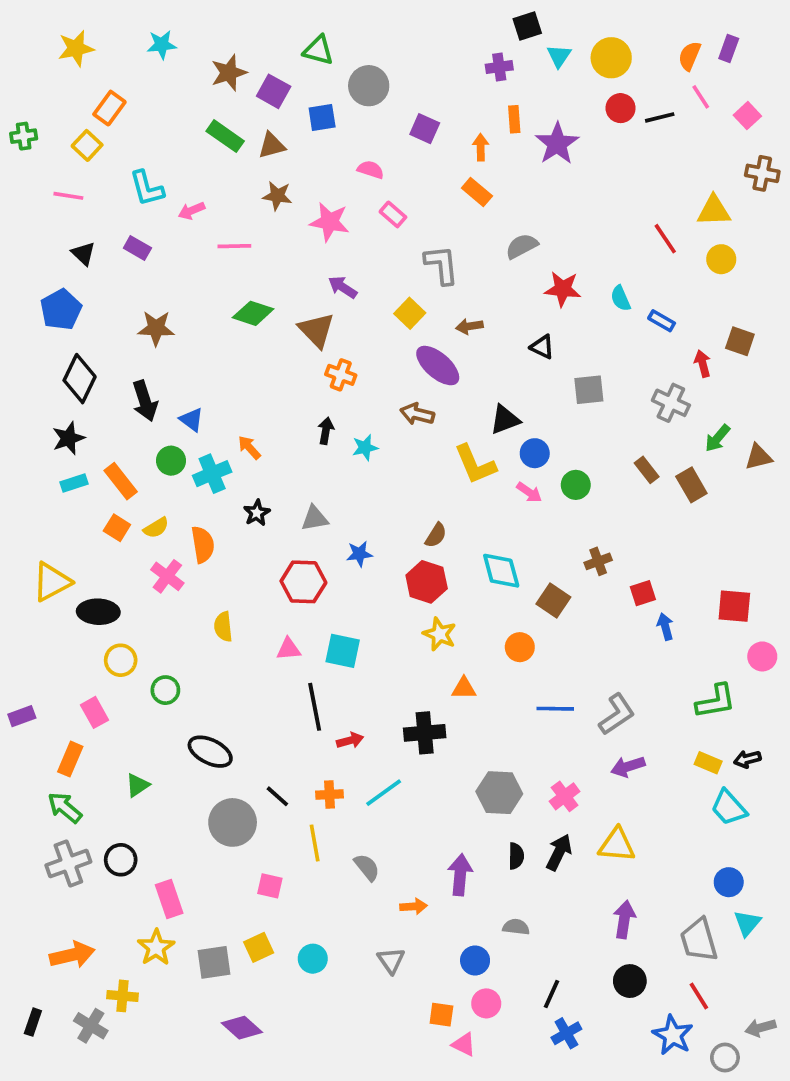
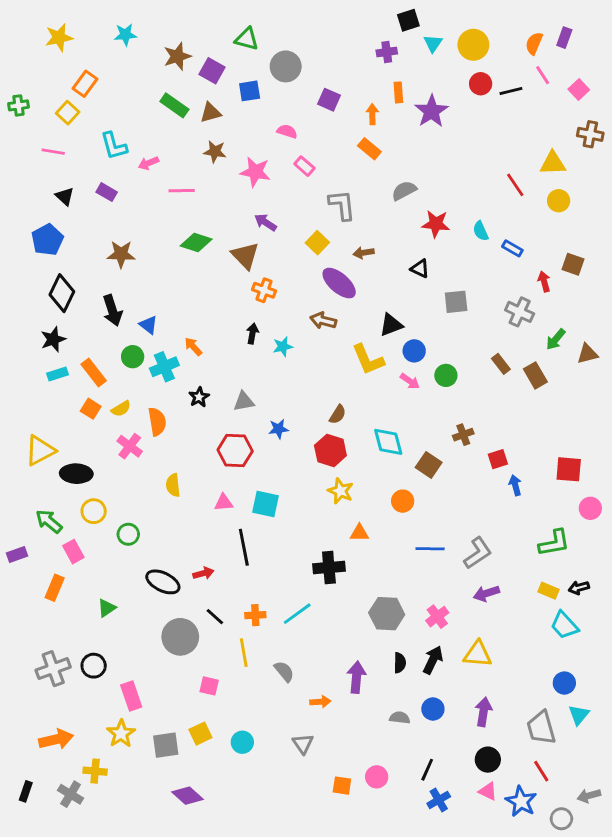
red arrow: (350, 740) -> (203, 573), moved
green arrow: (65, 808) -> (49, 521), moved
blue circle: (475, 961) -> (433, 709), moved
pink triangle: (464, 1044) -> (488, 791), moved

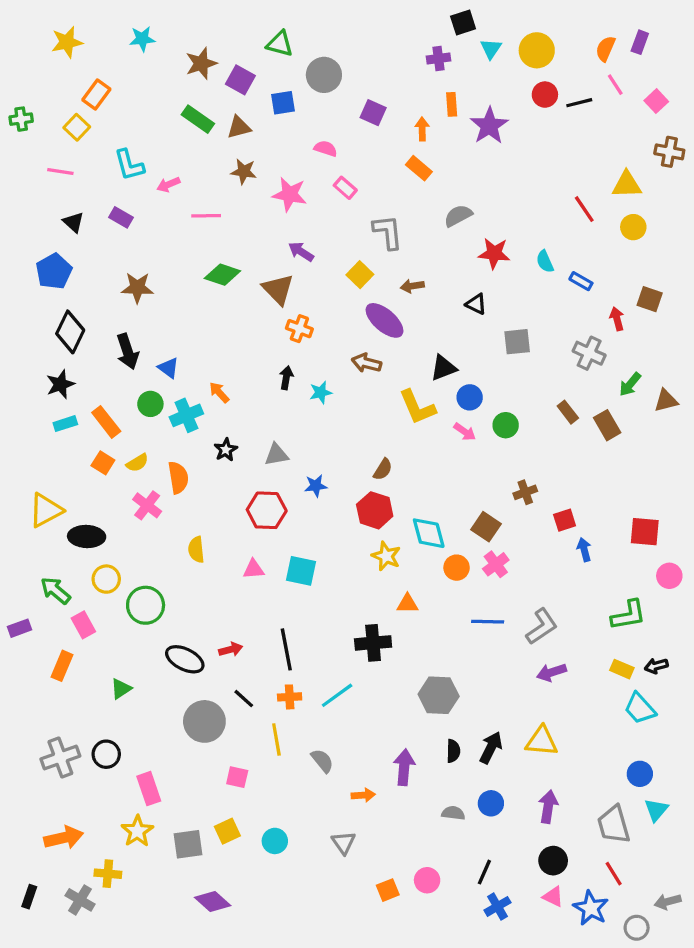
cyan diamond: (388, 442) -> (429, 533), moved
green circle: (128, 534) -> (146, 605), size x1.5
black line: (244, 547) -> (286, 649), moved
pink cross: (437, 617) -> (496, 564), moved
orange square: (342, 786) -> (388, 890), turned -30

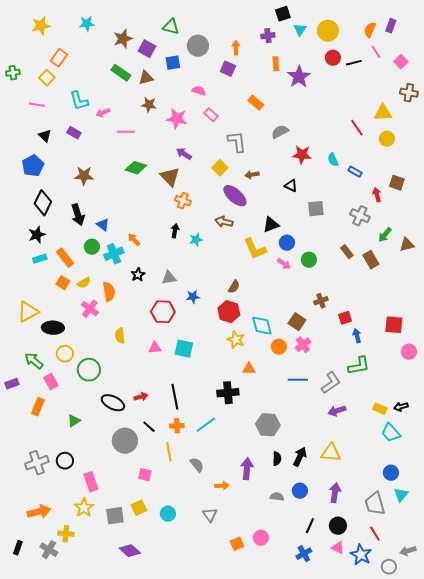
orange arrow: (422, 129) -> (236, 48), moved
green L-shape: (628, 615) -> (359, 366), moved
black line: (484, 872) -> (310, 526), moved

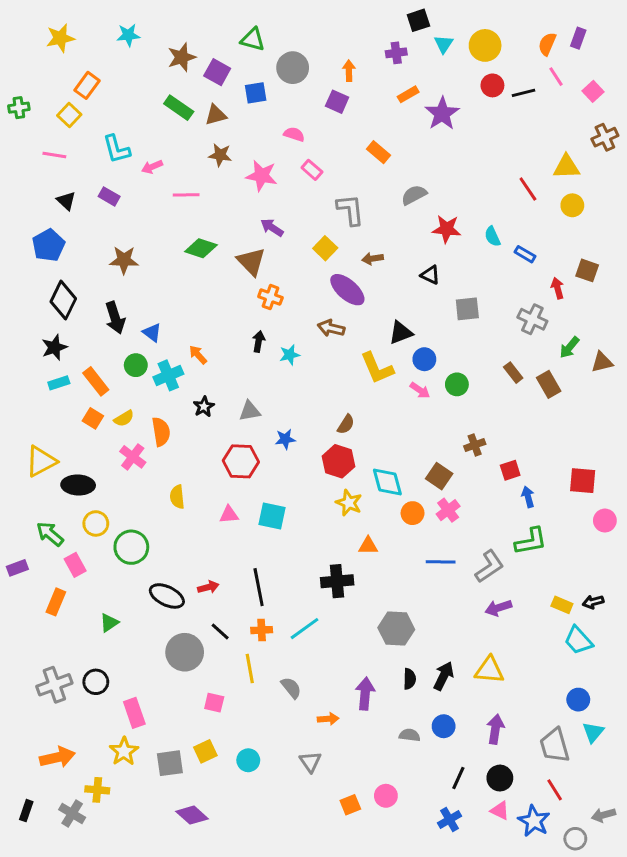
orange rectangle: (276, 64) -> (408, 94), turned 64
brown cross: (409, 93) -> (605, 137), turned -36

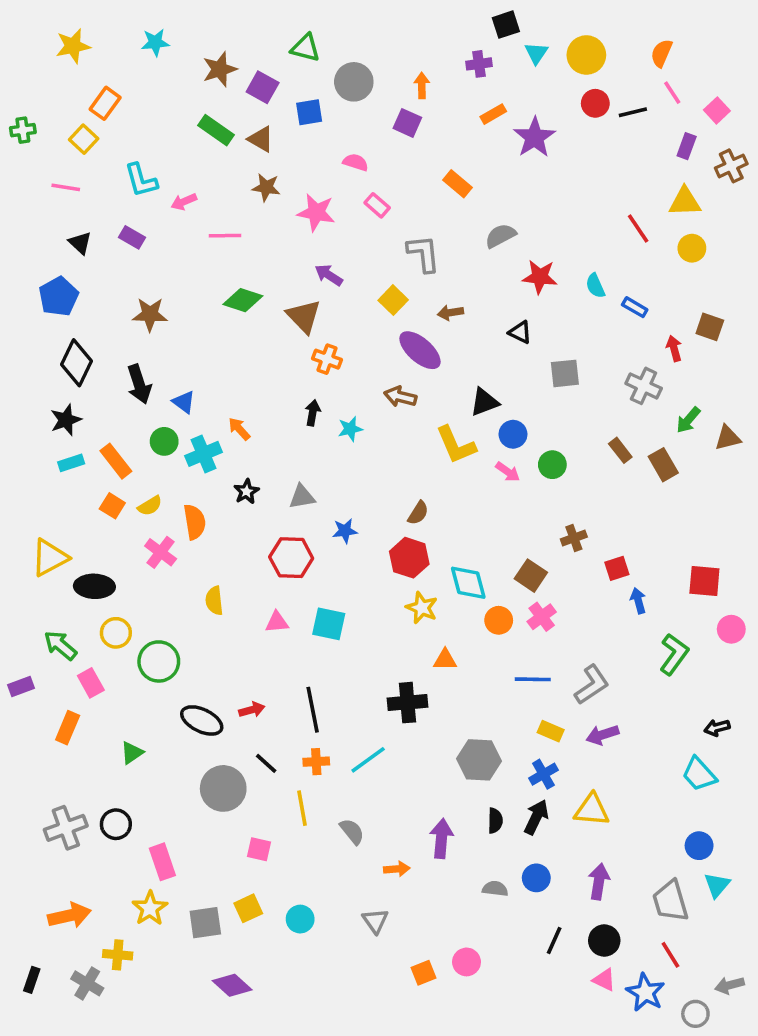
purple rectangle: (578, 38) -> (687, 146), moved
brown triangle: (216, 115) -> (261, 139), turned 45
green L-shape: (531, 541) -> (674, 654), moved, turned -44
yellow rectangle: (562, 605) -> (551, 731), moved
blue cross: (450, 819) -> (543, 774), moved

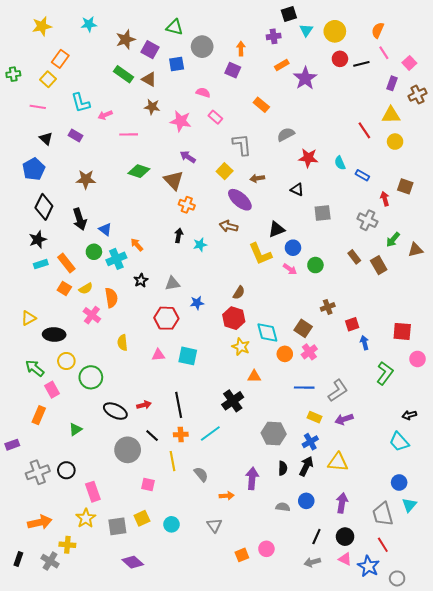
yellow triangle: (50, 558) -> (29, 318), size x0.7
purple rectangle: (21, 686) -> (12, 445), moved
black cross: (407, 703) -> (233, 401), turned -30
gray arrow: (729, 985) -> (312, 562), moved

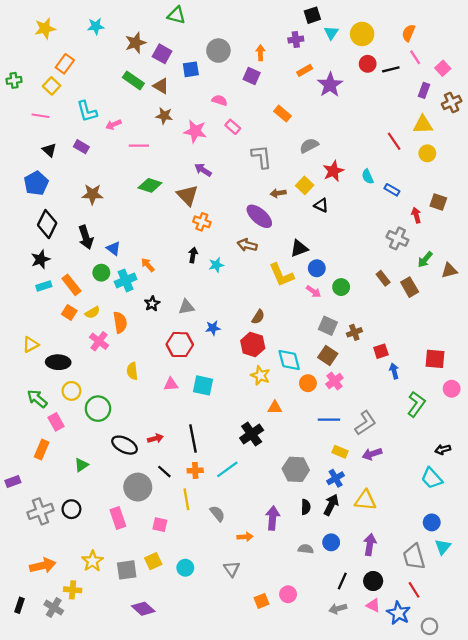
green triangle: (175, 27) -> (176, 15), moved
red star: (308, 158) -> (333, 171), turned -30
yellow square: (225, 171) -> (305, 185), moved
gray square: (323, 213) -> (328, 326), moved, turned 30
pink rectangle: (93, 492) -> (118, 518), moved

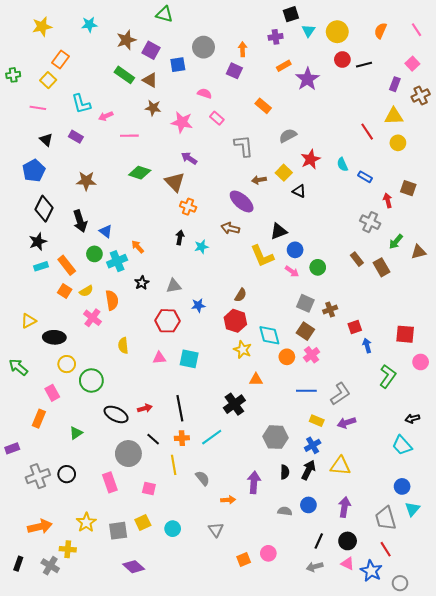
pink line: (415, 57) -> (416, 30), moved
green arrow: (37, 399) -> (18, 367), moved

